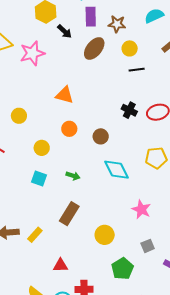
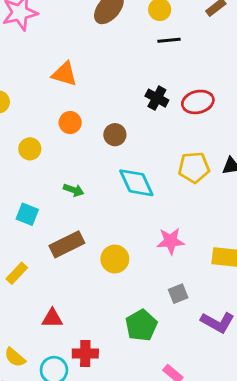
cyan square: (39, 179) -> (27, 214), moved
pink star: (141, 209) -> (171, 241), turned -30
brown rectangle: (69, 214) -> (67, 244), turned 30
yellow circle: (105, 235) -> (115, 259), moved

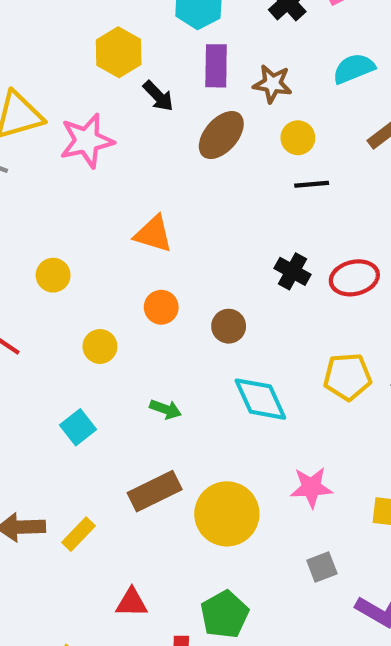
cyan square: (27, 214) -> (78, 427), moved, turned 30
yellow circle: (115, 259) -> (227, 514), size x1.5
green pentagon: (141, 325) -> (225, 614), moved

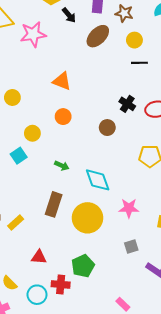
brown circle: (229, 326) -> (107, 128), moved
cyan diamond: (260, 399) -> (98, 180), moved
cyan square: (78, 427) -> (19, 156), moved
brown rectangle: (155, 491) -> (54, 204), turned -50

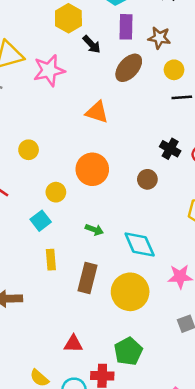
orange triangle: (62, 81) -> (97, 112), moved
orange circle: (63, 117) -> (92, 169), size x1.6
yellow rectangle: (16, 222) -> (51, 260), moved, turned -49

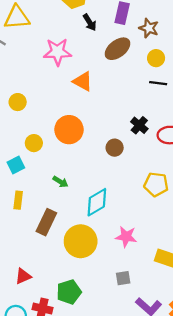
pink star: (49, 70) -> (57, 52), moved
cyan diamond: (140, 245) -> (97, 202), turned 72
red triangle: (73, 344) -> (23, 276), turned -36

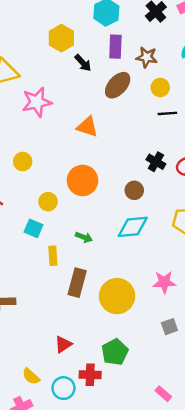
pink star: (57, 52) -> (37, 102), moved
cyan square: (16, 165) -> (33, 228), turned -30
yellow rectangle: (18, 200) -> (53, 256), moved
cyan diamond: (97, 202) -> (133, 227), moved, turned 36

